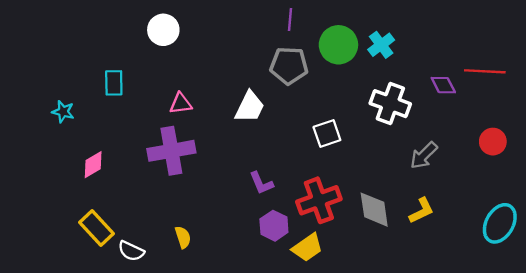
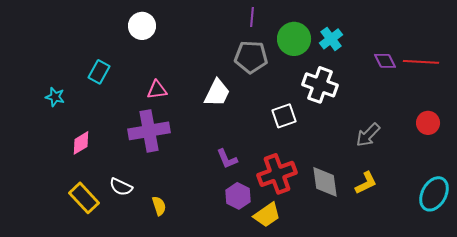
cyan rectangle: (114, 83) -> (99, 72), turned 30
purple diamond: (443, 85) -> (385, 61), moved
white cross: (390, 104) -> (320, 85), moved
white semicircle: (131, 251) -> (121, 187), moved

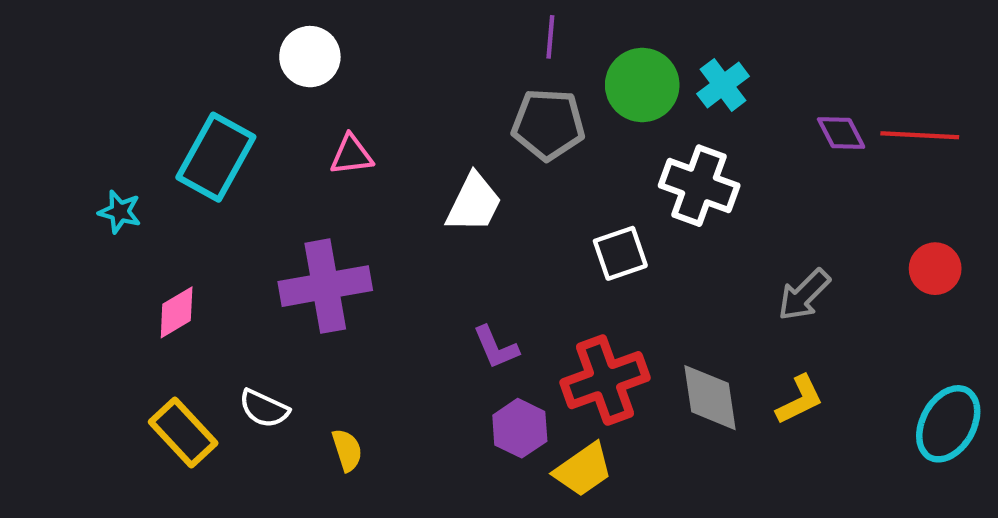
cyan rectangle: (99, 72) -> (216, 157), size x1.6
pink triangle: (157, 90) -> (351, 155), moved

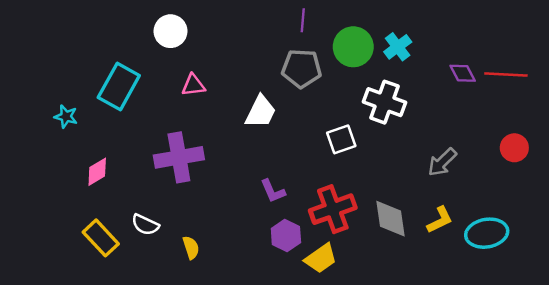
cyan ellipse: (948, 424) -> (487, 233), moved, turned 51

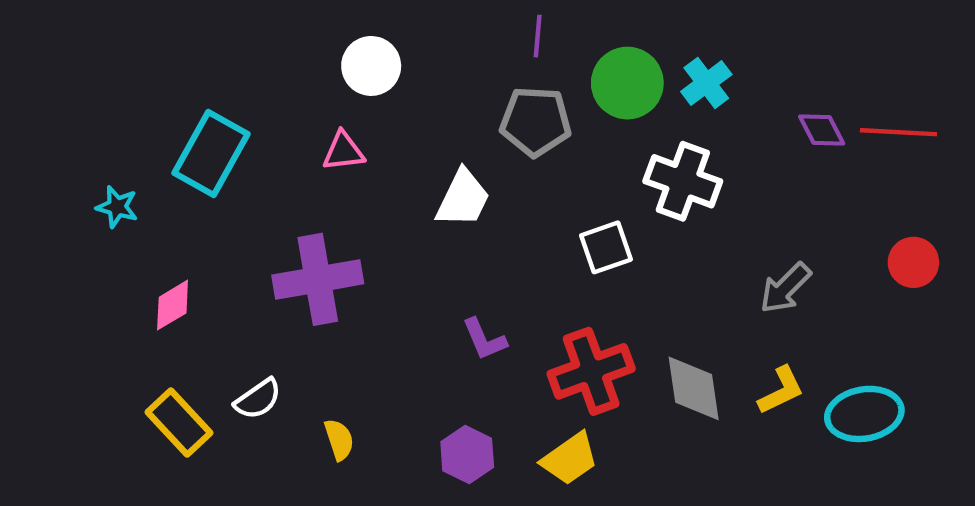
white circle: (171, 31) -> (371, 66), moved
white semicircle: (145, 225) -> (258, 399), turned -60
purple hexagon: (286, 236) -> (467, 455), moved

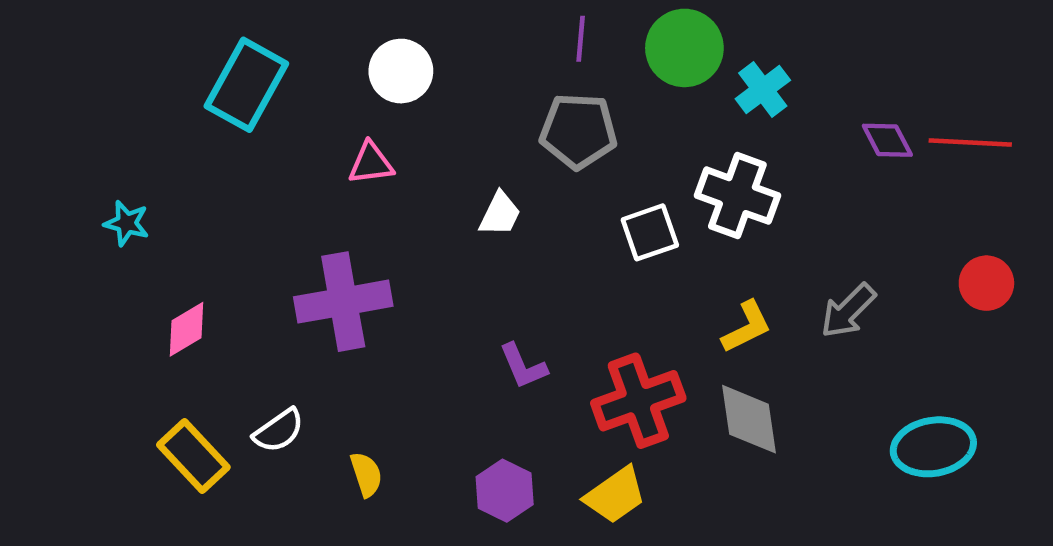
green circle: (627, 83) -> (684, 48), moved
cyan rectangle: (211, 153) -> (246, 85), moved
white trapezoid: (463, 198) -> (500, 214), size x0.7
white square: (606, 247) -> (650, 232), moved
yellow L-shape: (781, 390) -> (747, 327), moved

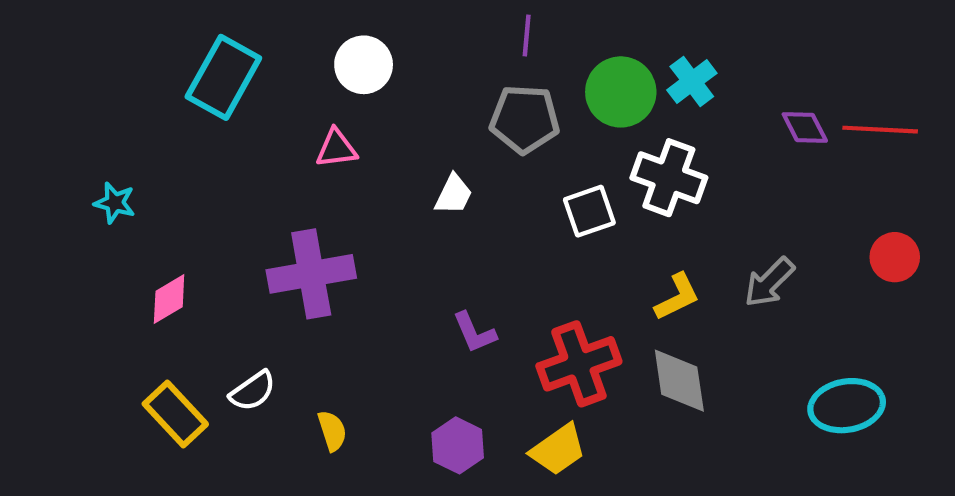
green circle: (684, 48) -> (621, 92), moved

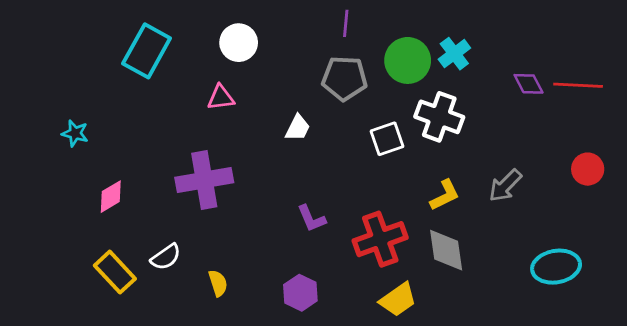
yellow trapezoid: (558, 450) -> (398, 300), moved

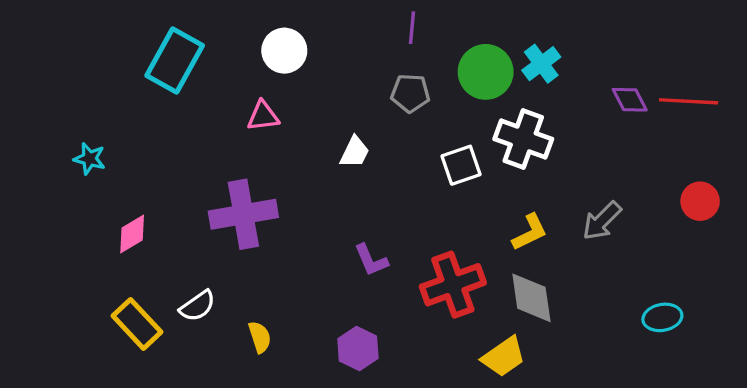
gray pentagon: (344, 78) -> (410, 93), size x0.7
cyan ellipse: (556, 267) -> (662, 317), size x0.7
yellow trapezoid: (398, 300) -> (504, 357), moved

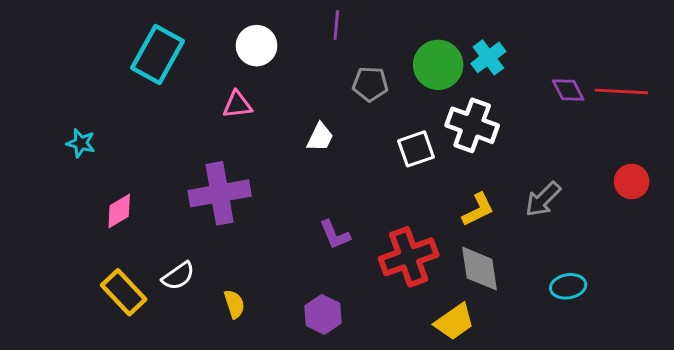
purple line: (412, 28) -> (336, 25), moved
cyan ellipse: (662, 317) -> (568, 286), moved

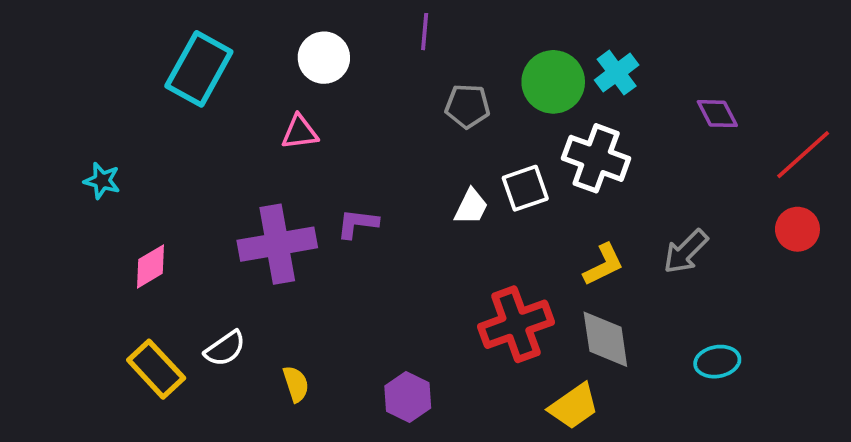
red line: (621, 91) -> (803, 155), moved, turned -45
white trapezoid: (320, 137) -> (471, 207), moved
purple L-shape: (335, 235) -> (357, 224), moved, turned 120

